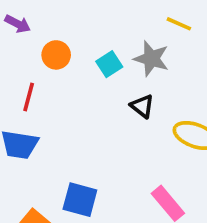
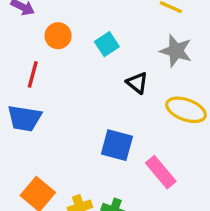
gray star: (151, 59) -> (176, 51), moved
blue square: (80, 200) -> (117, 145), moved

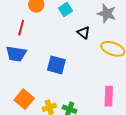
blue square: (117, 145) -> (56, 65), moved
pink rectangle: (161, 172) -> (109, 96), moved, turned 42

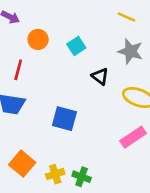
pink rectangle: (109, 96) -> (133, 137), moved, turned 54

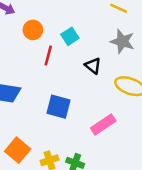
red line: (18, 70) -> (48, 56), moved
pink rectangle: (133, 137) -> (103, 125), moved

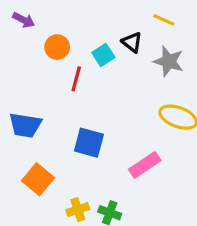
black triangle: (93, 66) -> (132, 42), moved
orange square: (18, 150) -> (38, 179), moved

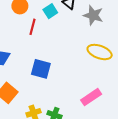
pink rectangle: (145, 165) -> (91, 97), moved

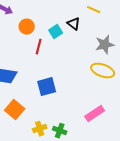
gray star: (93, 15) -> (105, 45), moved, turned -30
blue square: (41, 69) -> (47, 87), turned -30

